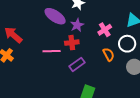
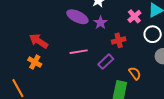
pink cross: (105, 30) -> (134, 16), moved
red cross: (72, 43) -> (119, 40), moved
orange semicircle: (109, 54) -> (135, 73), moved

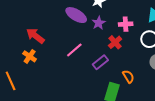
pink cross: (134, 16) -> (126, 24), moved, turned 32
red cross: (119, 40) -> (115, 42), turned -32
pink line: (79, 52) -> (74, 50), turned -36

